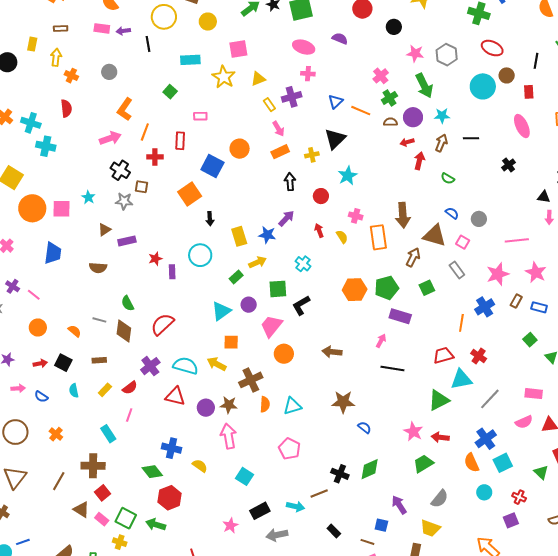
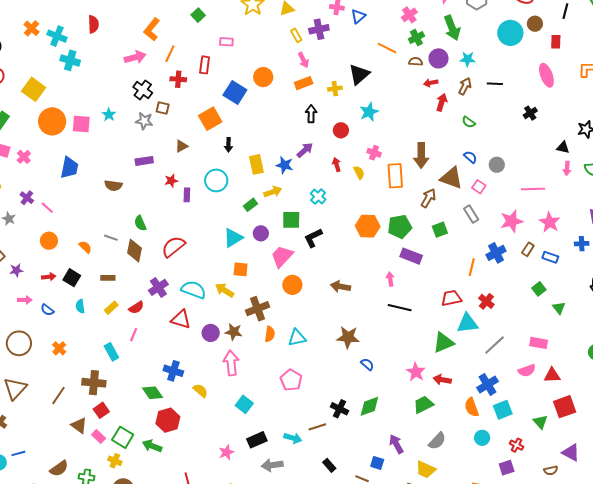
blue triangle: (336, 102) -> (358, 16), moved
brown triangle: (104, 230) -> (181, 146), moved
pink arrow: (381, 341) -> (390, 279), turned -40

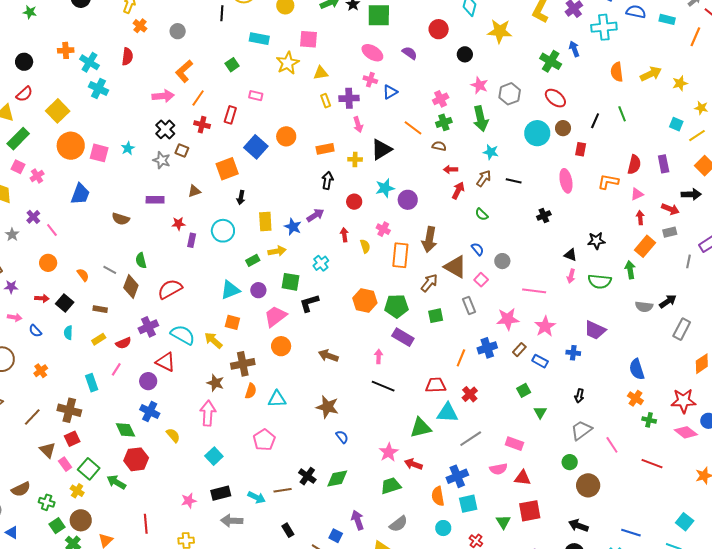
orange cross: (32, 28) -> (66, 50), turned 35
purple circle: (439, 58) -> (408, 200), moved
pink arrow: (303, 60) -> (358, 125), moved
purple circle: (211, 333) -> (148, 381), moved

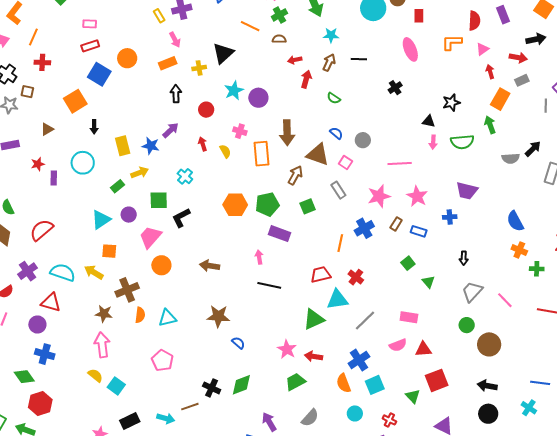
red rectangle: (230, 115) -> (90, 46), moved, turned 66
pink arrow: (358, 125) -> (175, 40), moved
yellow semicircle: (173, 435) -> (95, 375), moved

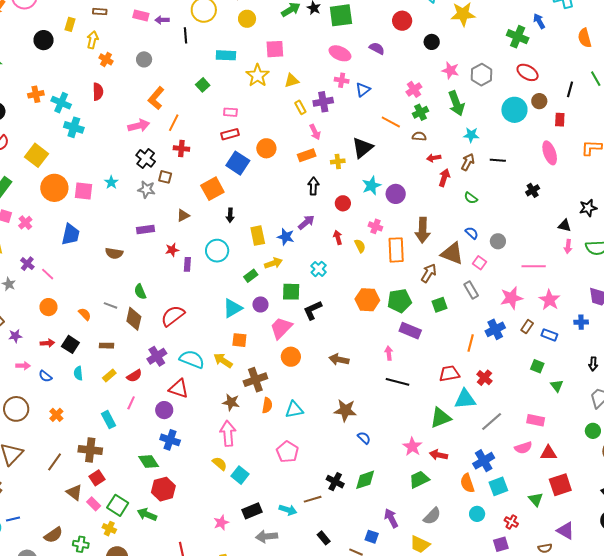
green square: (408, 263) -> (537, 366), turned -32

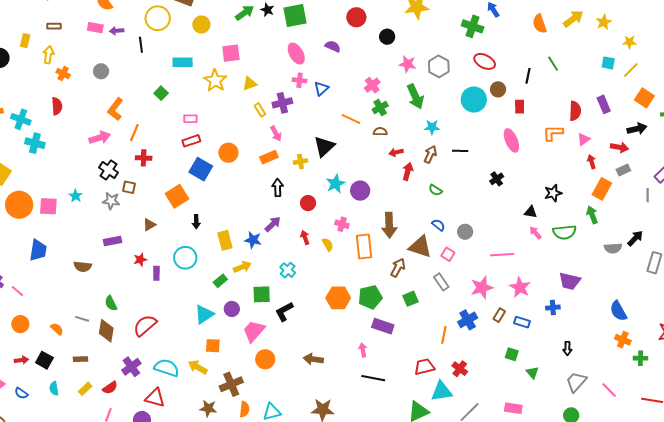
pink ellipse: (340, 53) -> (296, 54), turned 40
pink arrow: (568, 246) -> (535, 233), turned 136

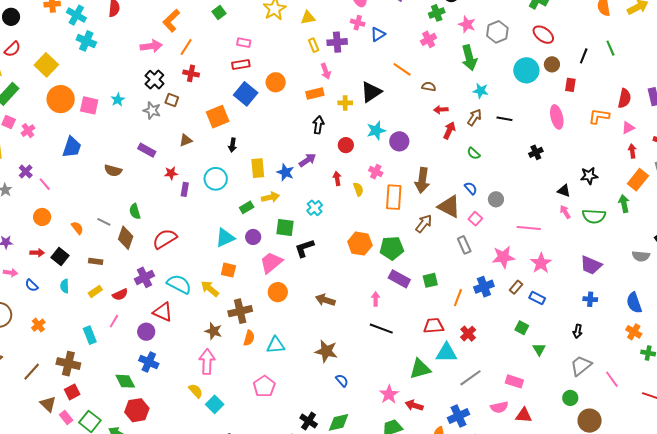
green cross: (380, 108) -> (437, 13), moved
purple rectangle: (113, 241) -> (147, 150), turned 30
gray semicircle: (613, 248) -> (641, 256), moved
green square: (411, 299) -> (430, 280), moved
blue cross: (553, 308) -> (590, 299), moved

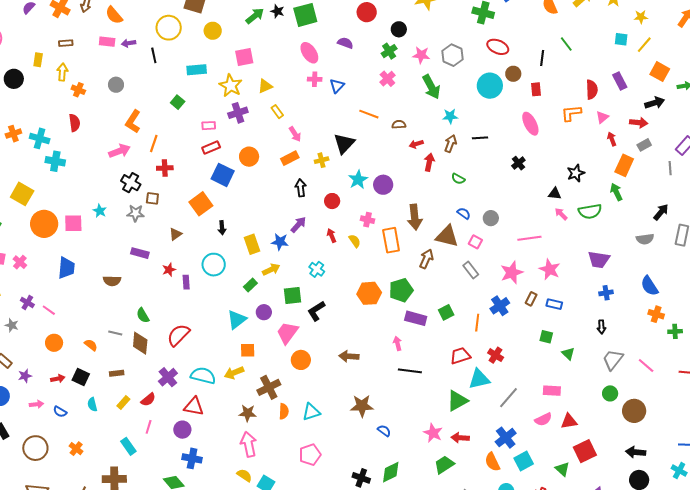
purple cross: (337, 42) -> (238, 113), moved
yellow arrow: (210, 289) -> (234, 373), turned -48
pink pentagon: (264, 386) -> (310, 455), turned 30

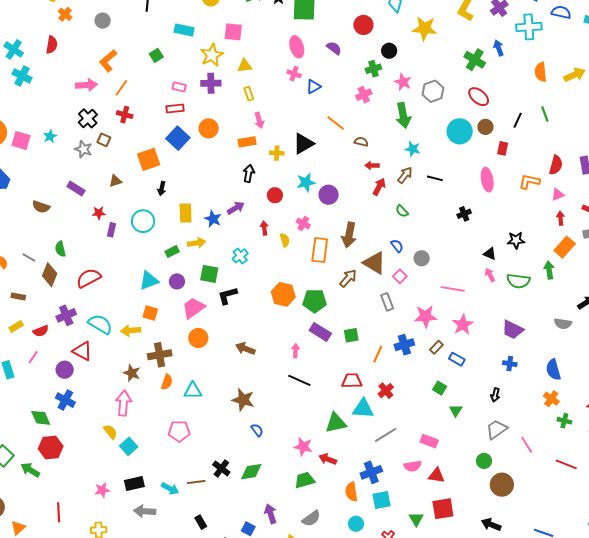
pink star: (433, 433) -> (303, 447), turned -30

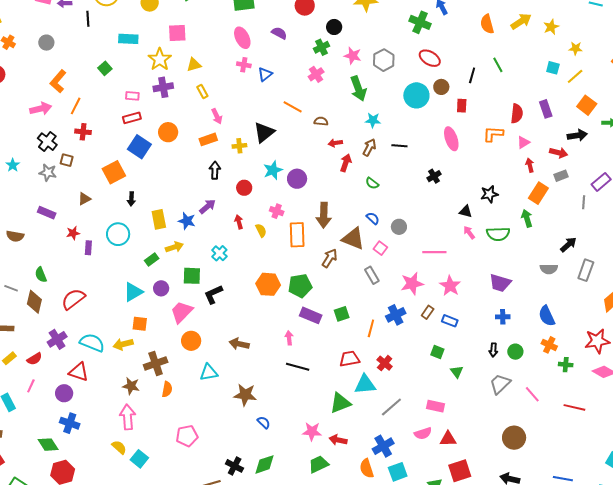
cyan triangle: (193, 391) -> (209, 372), moved
green circle: (484, 461) -> (515, 352), moved

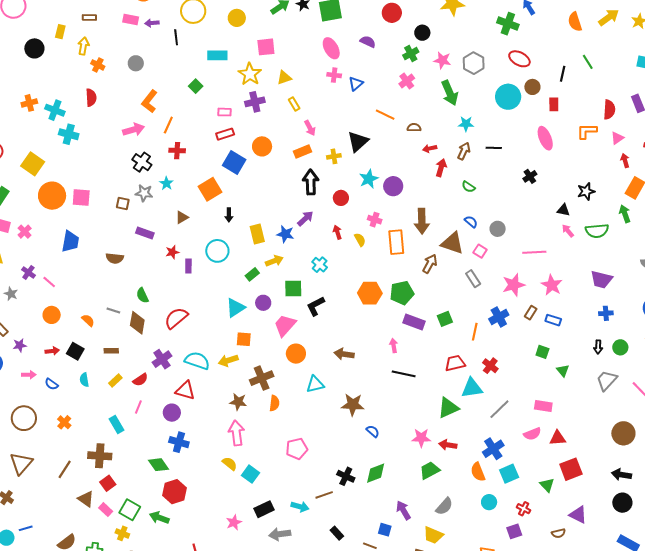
brown square: (67, 160) -> (123, 204), moved
cyan star: (13, 165) -> (166, 183), moved
black arrow: (215, 170) -> (311, 182), size x1.4

